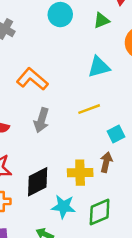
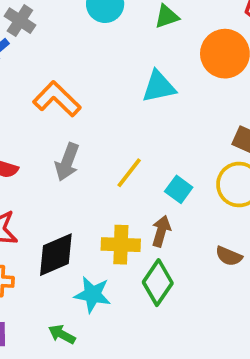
yellow line: (89, 109) -> (129, 173), moved, turned -35
cyan square: (116, 134) -> (179, 189), turned -30
green diamond: (100, 212) -> (158, 283), moved, turned -36

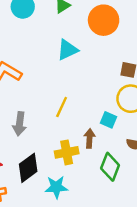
gray arrow: (67, 162) -> (20, 124), moved
cyan square: (179, 189) -> (108, 120), moved
green diamond: (158, 283) -> (110, 167), moved

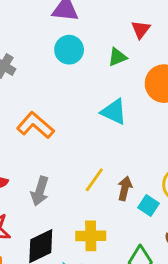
cyan triangle: (67, 50) -> (114, 112), turned 40
brown arrow: (90, 138) -> (125, 188), moved

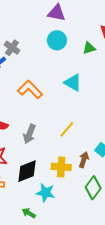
cyan triangle: (114, 112) -> (73, 83), moved
brown arrow: (125, 188) -> (84, 160), moved

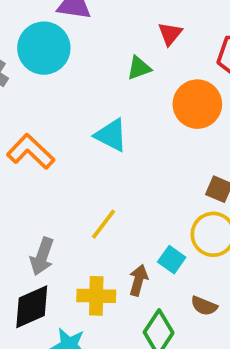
cyan circle: (57, 40) -> (44, 48), moved, size x1.4
gray arrow: (29, 134) -> (42, 256), moved

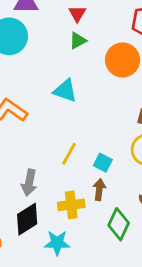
red triangle: (170, 34) -> (77, 14), moved
cyan square: (172, 260) -> (103, 163), moved

